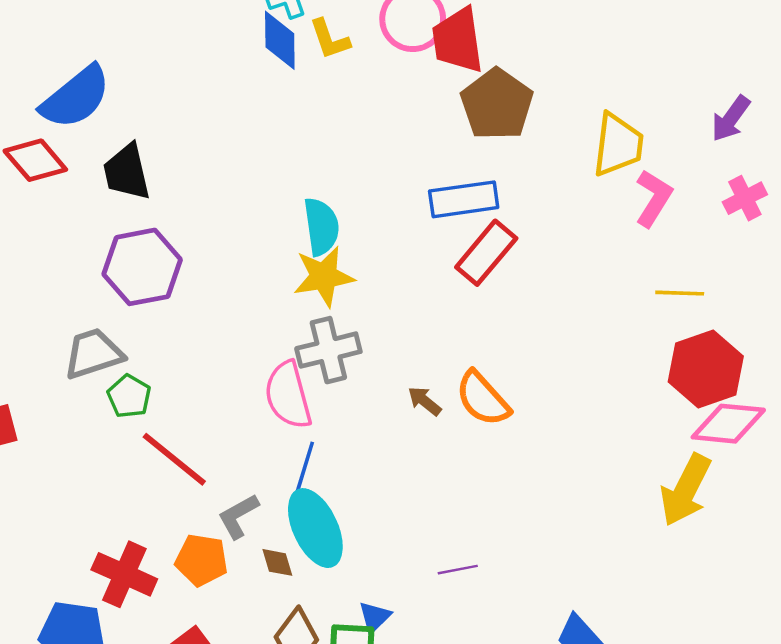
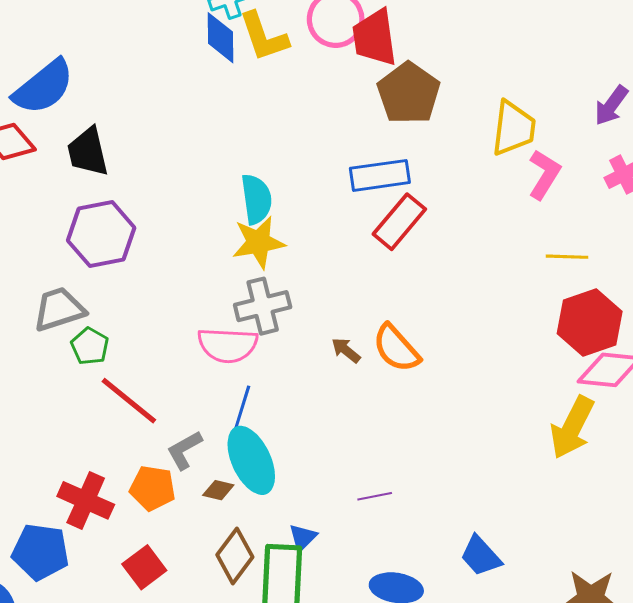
yellow L-shape: (330, 39) -> (264, 37), size x1.4
pink semicircle: (288, 395) -> (228, 345), turned -72
brown diamond: (277, 562) -> (218, 490), turned -60

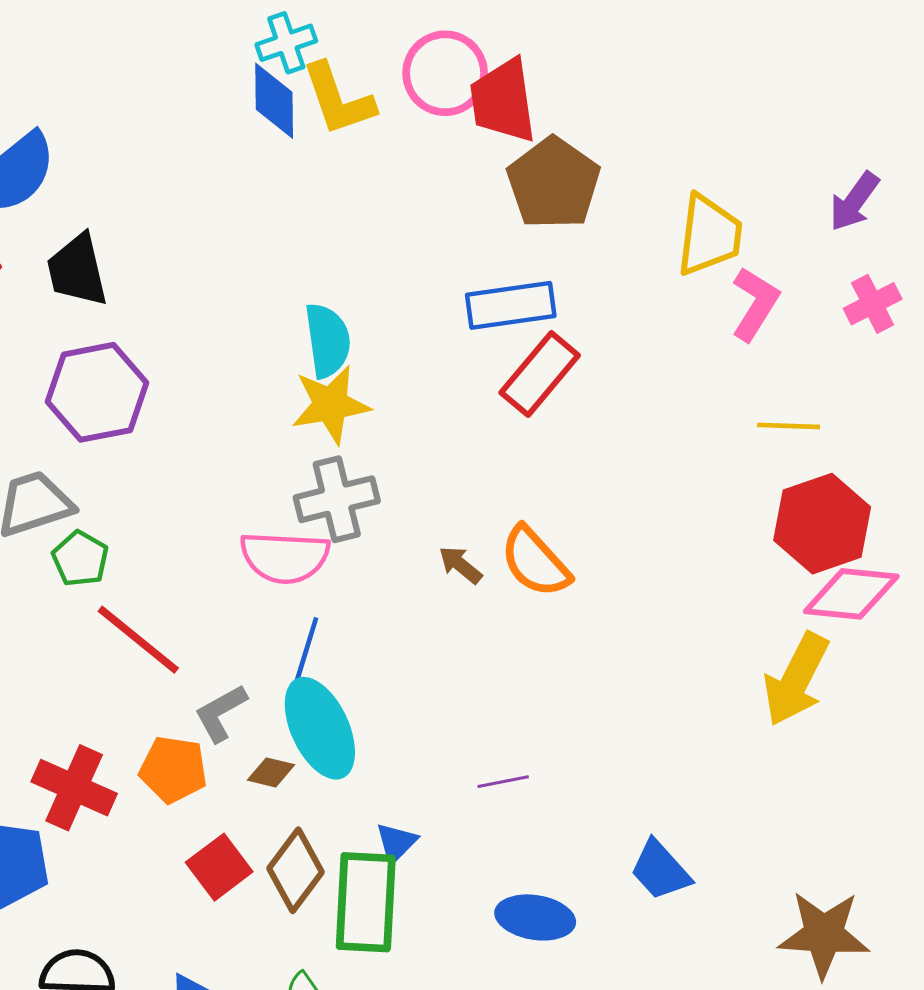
red square: (144, 567) -> (219, 867), moved

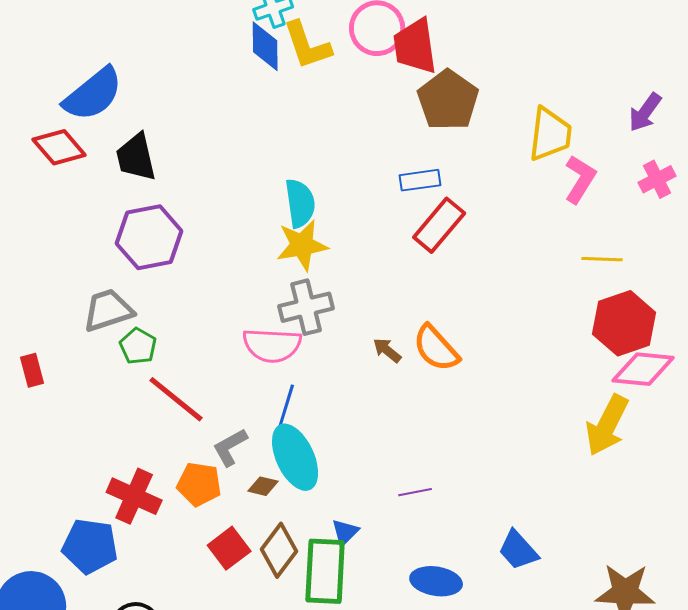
blue rectangle: (511, 305) -> (420, 180), size x0.7

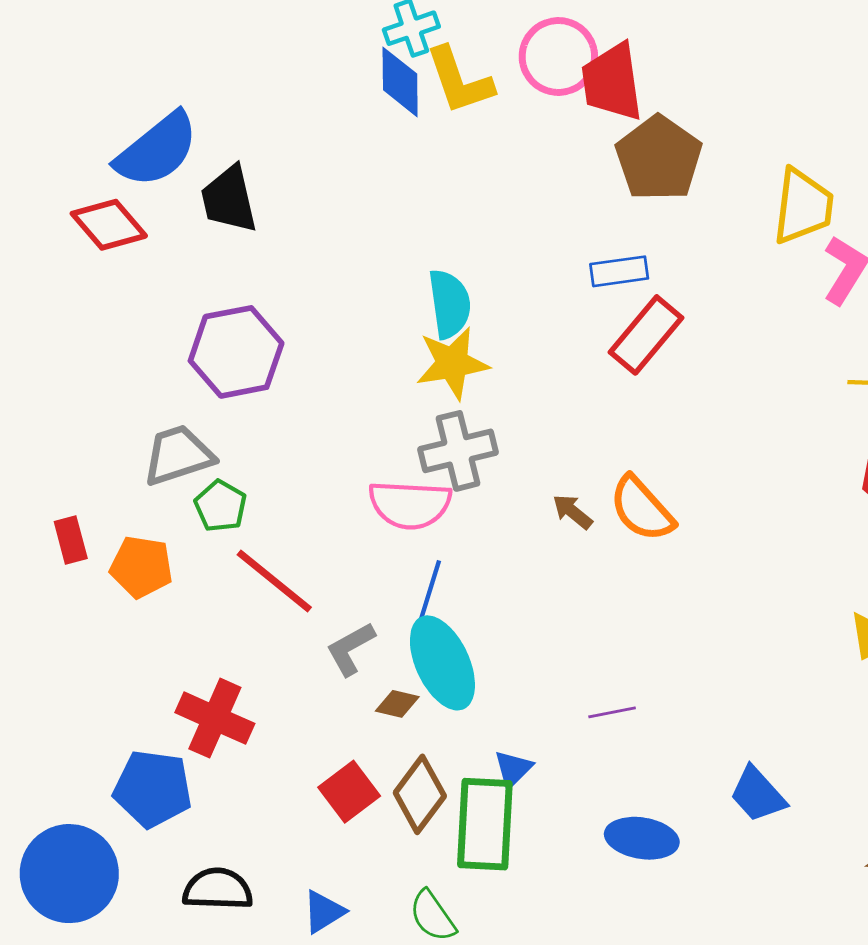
black trapezoid: (136, 157) -> (229, 199), moved
orange pentagon: (199, 484) -> (141, 567), moved

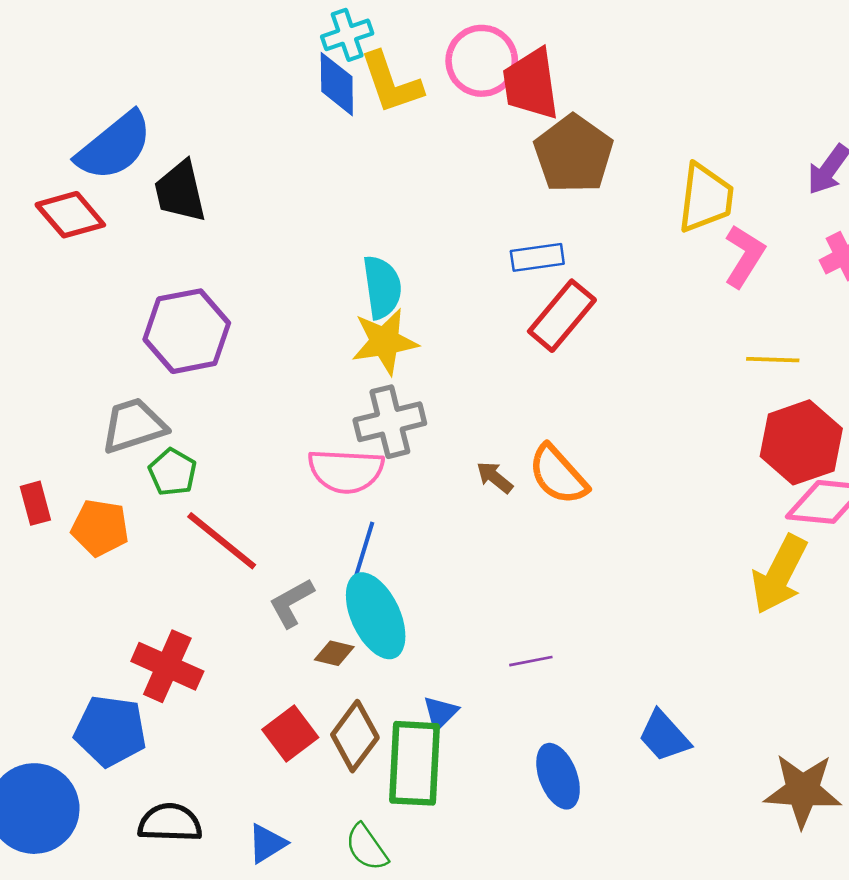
blue ellipse: (642, 838) -> (558, 776), turned 60

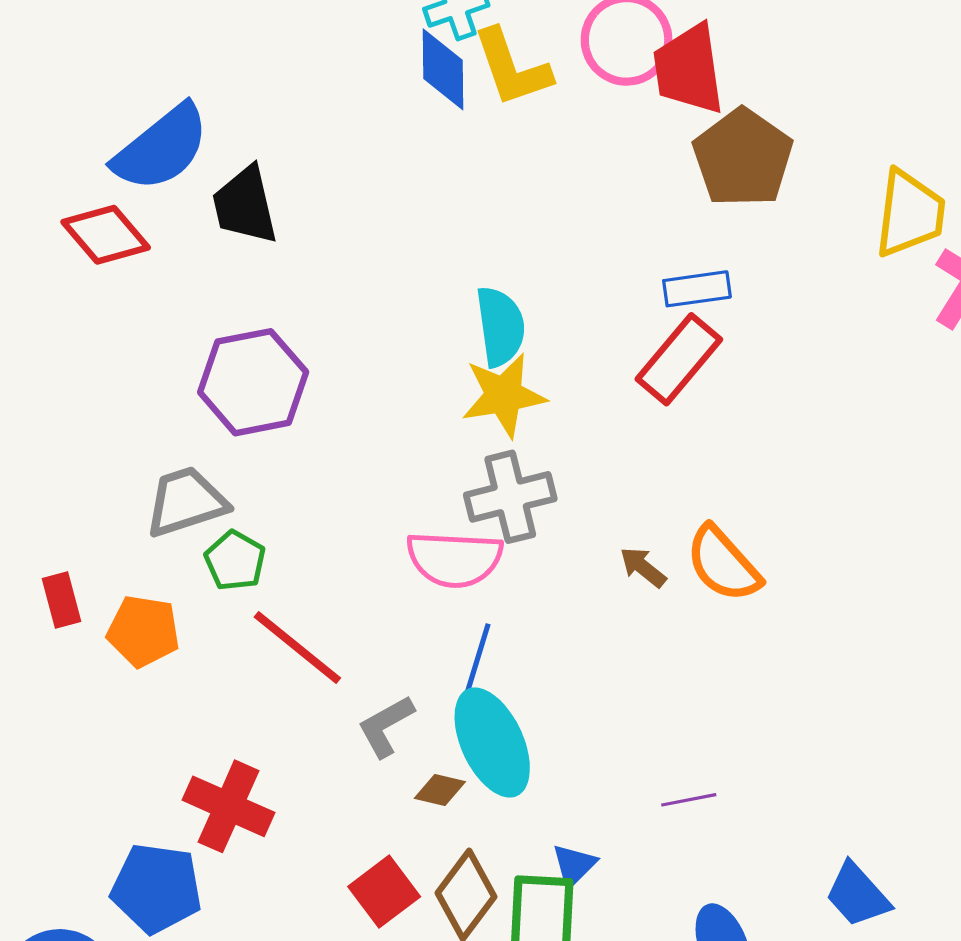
red rectangle: (562, 316) -> (679, 359), moved

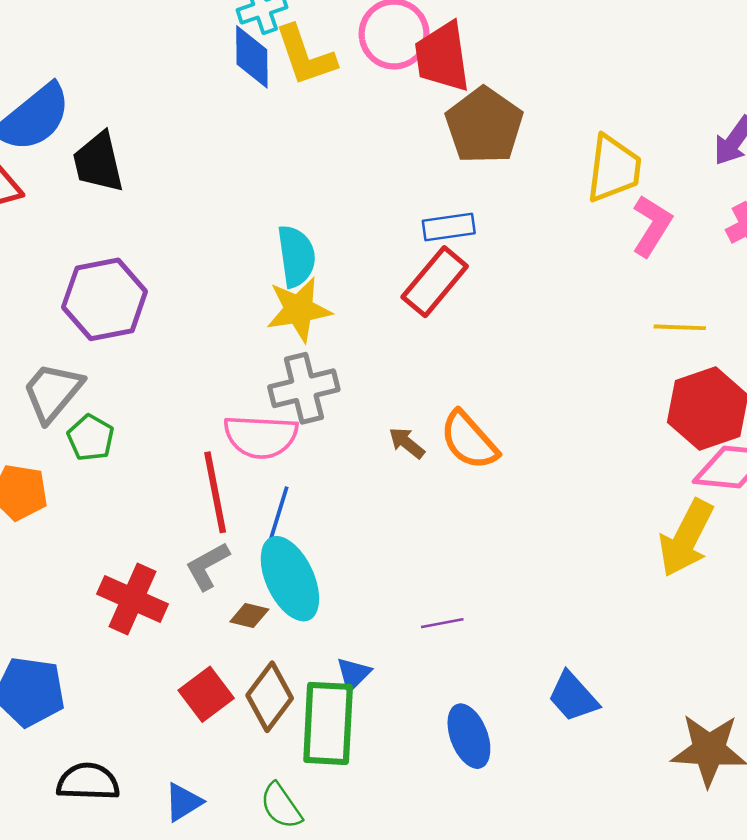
gray trapezoid: (186, 502) -> (53, 392), turned -32
red line: (297, 647) -> (215, 492), moved, turned 40
red cross: (229, 806) -> (133, 599), moved

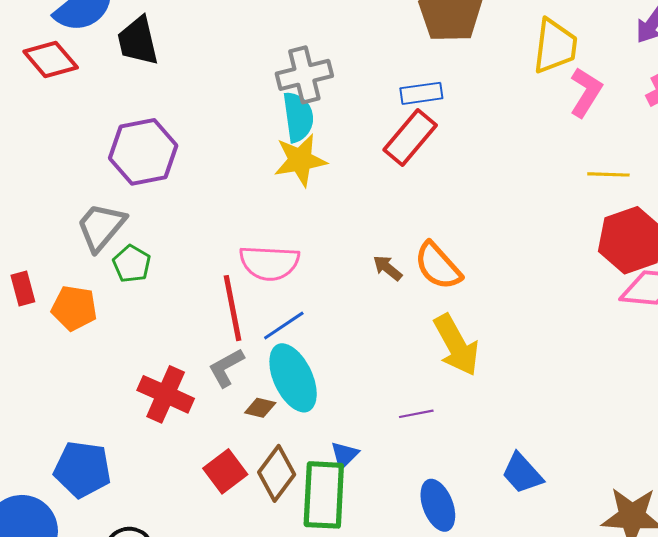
gray cross: (304, 388) -> (304, 75), moved
blue line: (279, 514) -> (284, 325), turned 39
yellow arrow: (686, 538) -> (456, 345), moved, turned -56

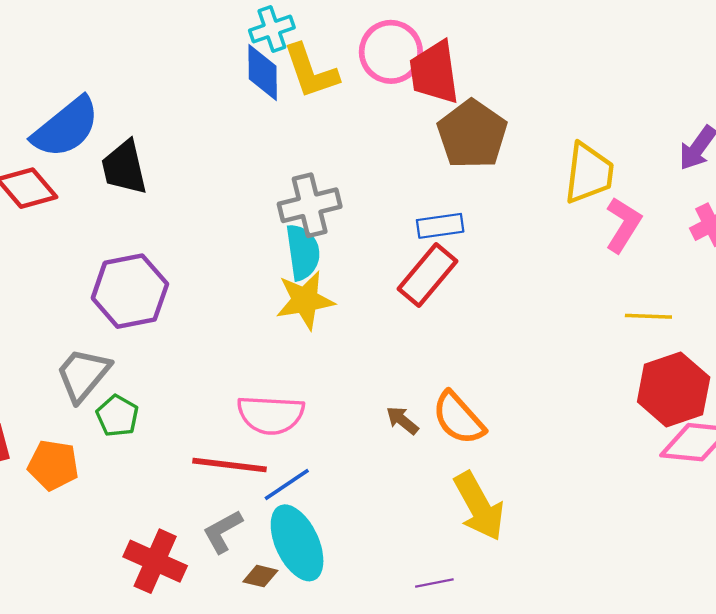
red line: (232, 308) -> (230, 465), turned -72

